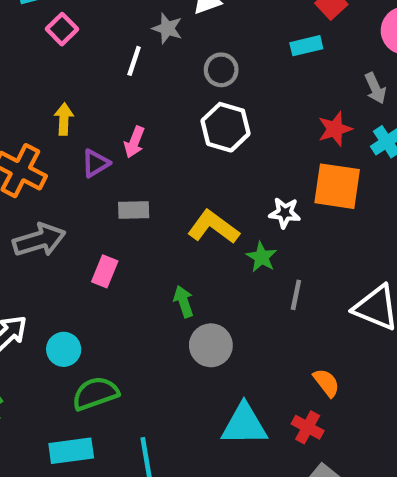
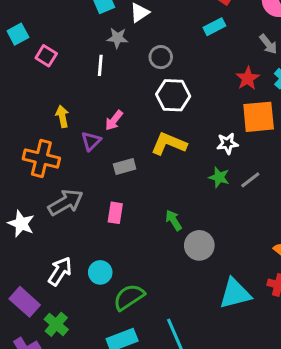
pink arrow: (134, 142) -> (114, 120), turned 30
yellow L-shape: (213, 227) -> (169, 144), moved
gray line: (296, 295) -> (250, 180), moved, turned 55

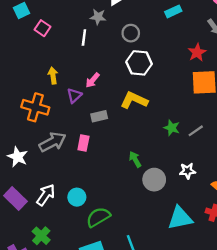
white star: (227, 143) -> (187, 171), moved
pink rectangle: (115, 213) -> (83, 143), moved
purple rectangle: (25, 302) -> (15, 199), moved

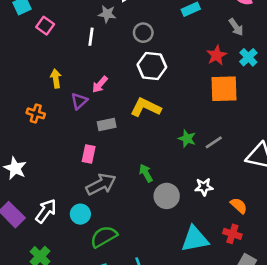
orange cross: (35, 107) -> (36, 113), size x0.6
gray arrow: (53, 142) -> (101, 184), moved

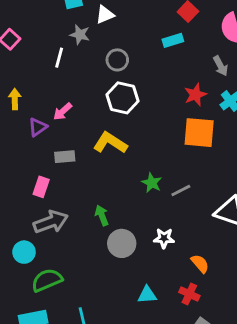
cyan triangle: (195, 239) -> (147, 295), size x0.6

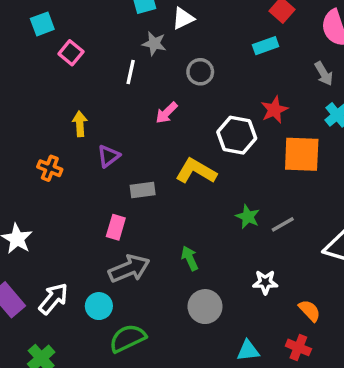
red star: (195, 95) -> (274, 110), moved
white hexagon: (123, 98) -> (237, 135), moved
pink arrow: (63, 111) -> (167, 113), moved
gray circle: (122, 243) -> (205, 307), moved

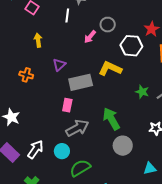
gray circle: (200, 72) -> (108, 25), moved
yellow arrow: (80, 124) -> (38, 40), moved
gray rectangle: (143, 190) -> (81, 82), size x1.6
green arrow: (190, 258) -> (111, 119), size x1.6

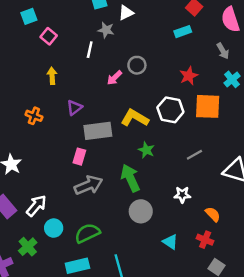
white hexagon: (131, 46) -> (170, 110), moved
green star: (142, 92) -> (146, 150), moved
cyan circle: (62, 151) -> (54, 228), moved
cyan triangle: (150, 168) -> (170, 242), turned 40

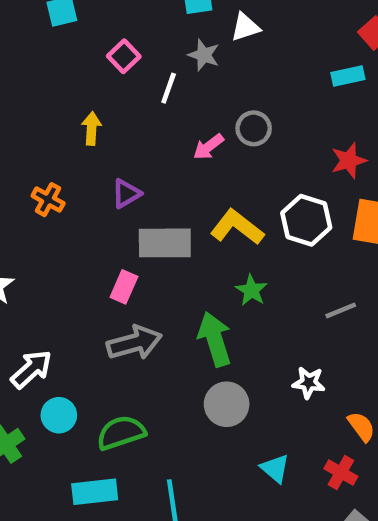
pink square: (49, 36) -> (124, 56), moved

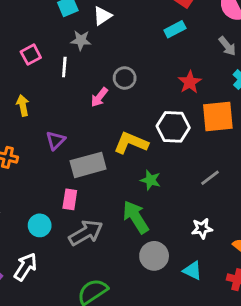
pink square: (124, 56) -> (31, 55), turned 30
cyan circle: (59, 415) -> (40, 225), moved
cyan triangle: (275, 468) -> (192, 271), moved

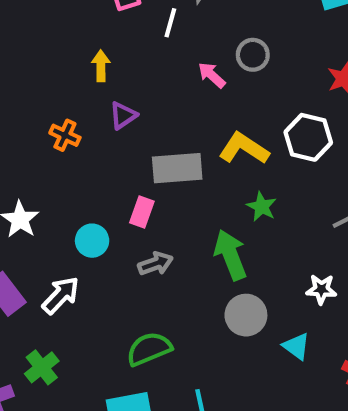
pink arrow: (99, 97) -> (212, 75), turned 84
purple triangle: (56, 140) -> (123, 115), moved
gray arrow: (86, 233) -> (155, 264), size x0.7

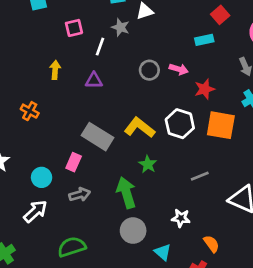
pink arrow: (212, 75) -> (179, 69), moved, turned 150
purple triangle: (123, 115) -> (94, 80), moved, turned 30
gray rectangle: (177, 168) -> (97, 137), turned 32
white arrow: (61, 295) -> (35, 211), moved

